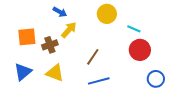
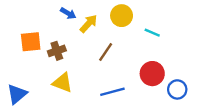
yellow arrow: (69, 30) -> (89, 24), moved
red circle: (140, 50) -> (152, 74), moved
brown line: (93, 57) -> (106, 52), moved
blue triangle: (23, 72) -> (17, 94), moved

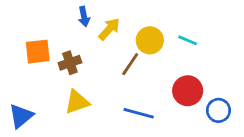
blue arrow: (68, 13) -> (84, 17), turned 49
yellow circle: (122, 16) -> (150, 40), moved
yellow triangle: (62, 83) -> (77, 102), turned -40
blue line: (112, 92) -> (139, 113), turned 30

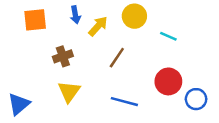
yellow circle: (150, 40) -> (134, 16), moved
orange square: (38, 52) -> (35, 20), moved
yellow triangle: (77, 102) -> (69, 92), turned -35

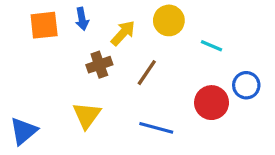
blue arrow: (75, 15) -> (82, 19), moved
brown cross: (63, 56) -> (99, 65), moved
blue circle: (196, 99) -> (246, 85), moved

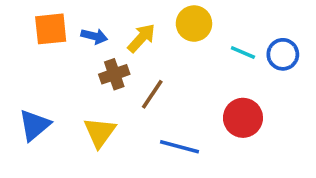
blue arrow: (82, 19) -> (94, 36), moved, turned -65
brown line: (147, 73) -> (152, 94), moved
blue circle: (246, 85) -> (283, 54), moved
blue triangle: (24, 131) -> (34, 125), moved

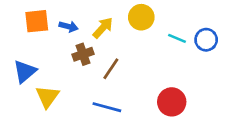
red circle: (243, 118) -> (172, 102), moved
blue triangle: (34, 125) -> (25, 71), moved
yellow triangle: (100, 132) -> (47, 97), moved
blue line: (179, 147) -> (107, 107), moved

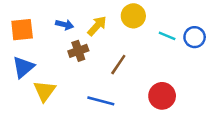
orange square: (37, 21) -> (22, 30), moved
brown line: (111, 69) -> (118, 65), moved

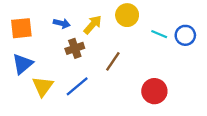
blue line: (101, 101) -> (77, 86), moved, turned -55

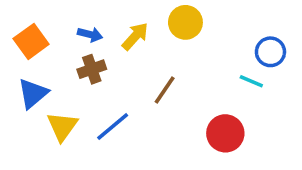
orange square: (21, 28) -> (31, 41), turned -30
cyan line: (159, 34) -> (251, 81), moved
brown cross: (75, 48) -> (92, 69), moved

